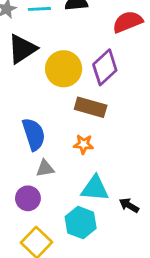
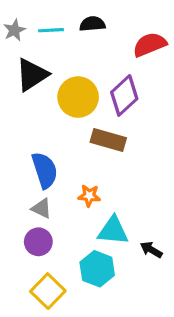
orange star: (83, 144) -> (89, 196), moved
gray triangle: (45, 168) -> (41, 208), moved, turned 36

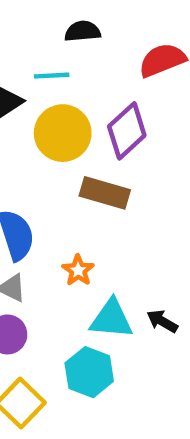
cyan line: (51, 30) -> (52, 76), moved
orange star: (89, 196) -> (78, 270), turned 30
black arrow: (151, 250) -> (162, 321), moved

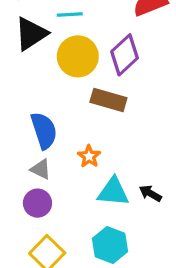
cyan hexagon: (89, 372) -> (110, 245), moved

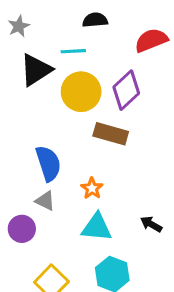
cyan triangle: (113, 192) -> (97, 227), moved
purple circle: (37, 203) -> (22, 229), moved

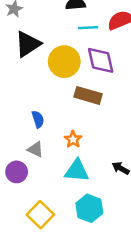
cyan line: (73, 51) -> (88, 28), moved
purple diamond: (126, 90) -> (101, 60), turned -60
blue semicircle: (48, 163) -> (38, 119), size x0.6

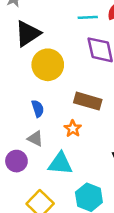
yellow circle: (64, 62) -> (48, 65), moved
brown rectangle: (88, 95) -> (88, 101), moved
cyan triangle: (77, 171) -> (60, 164), moved

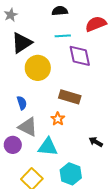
cyan line: (88, 17) -> (63, 36), moved
blue semicircle: (38, 109) -> (22, 103), moved
gray triangle: (35, 139) -> (28, 127), size x1.5

